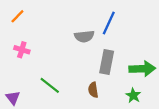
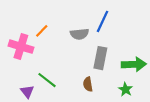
orange line: (17, 16) -> (42, 31), moved
pink cross: (22, 50) -> (21, 47), size x1.6
purple triangle: (13, 98) -> (27, 92), moved

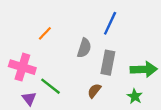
gray semicircle: (79, 34) -> (84, 48), moved, turned -66
pink cross: (21, 47) -> (22, 67), moved
brown semicircle: (88, 84) -> (94, 91), turned 48

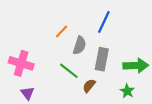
orange line: (45, 33) -> (61, 32), moved
green line: (50, 86) -> (69, 71), moved

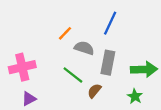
gray semicircle: (79, 45) -> (84, 48), turned -90
pink cross: (21, 63) -> (22, 67), turned -30
purple triangle: (27, 93) -> (29, 99), turned 40

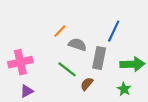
blue line: (110, 23) -> (114, 31), moved

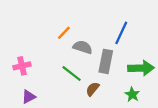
pink cross: (20, 62) -> (22, 66), size x0.7

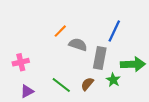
green line: (72, 74) -> (61, 85), moved
green star: (132, 94) -> (113, 80), moved

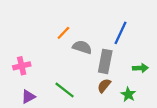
green arrow: (133, 64) -> (140, 68), size x0.6
green star: (113, 80) -> (128, 94), moved
brown semicircle: (87, 84) -> (104, 86), moved

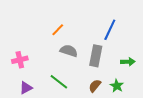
gray semicircle: (82, 47) -> (69, 51), moved
brown semicircle: (104, 86) -> (95, 86), moved

